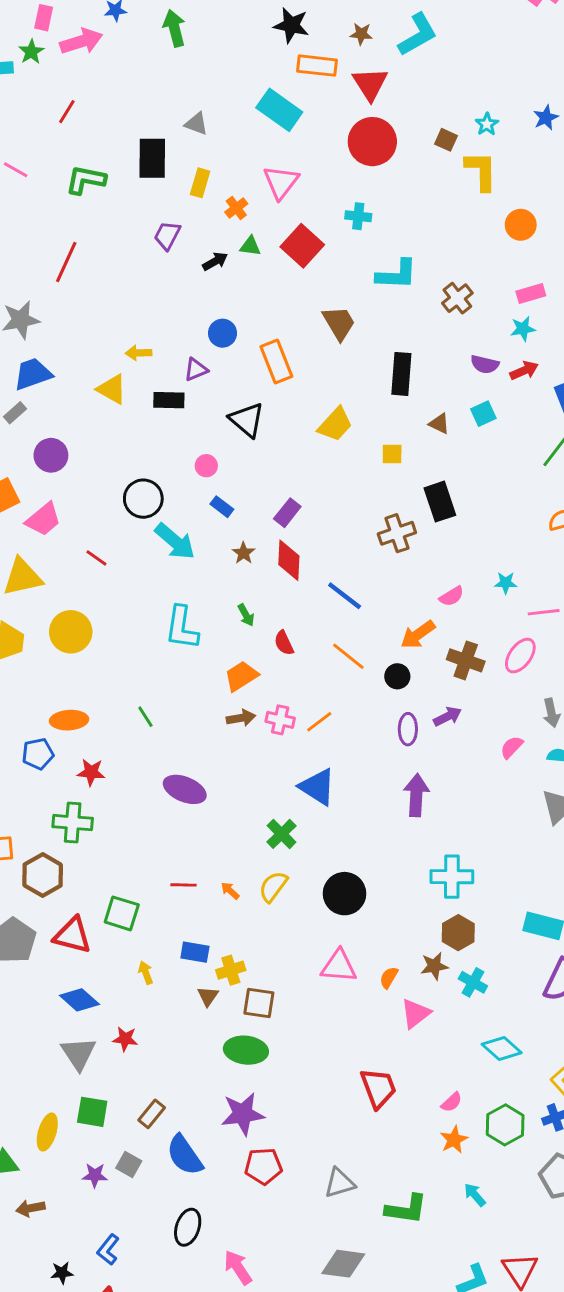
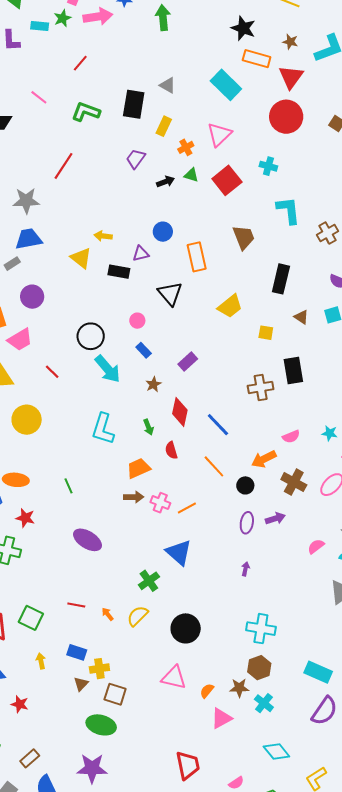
cyan L-shape: (397, 274) -> (288, 210), turned -108
red diamond: (289, 560) -> (180, 412), moved
purple arrow: (416, 795) -> (245, 569), size x0.5

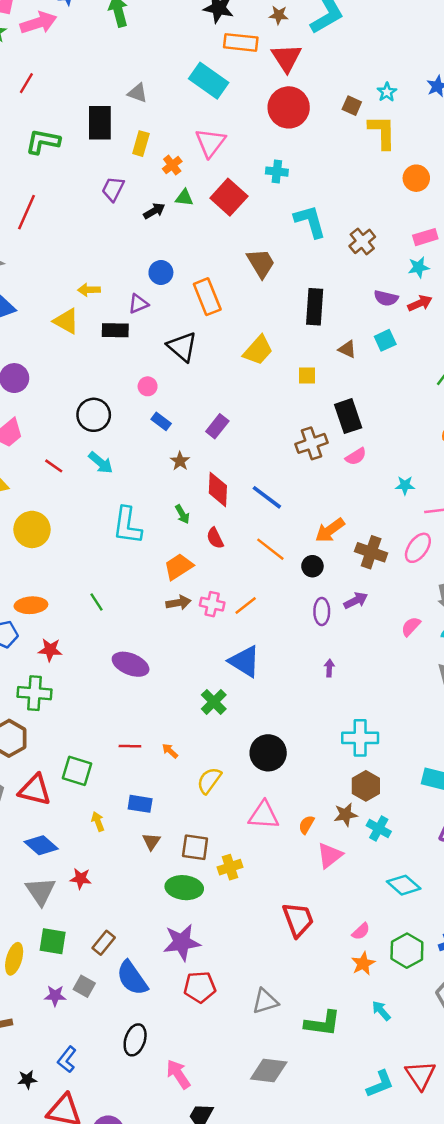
cyan arrow: (108, 369) -> (101, 463), moved, size x0.7
pink semicircle: (291, 437) -> (356, 457), moved
yellow semicircle: (138, 616) -> (209, 780), moved
yellow cross: (99, 669) -> (230, 867), moved

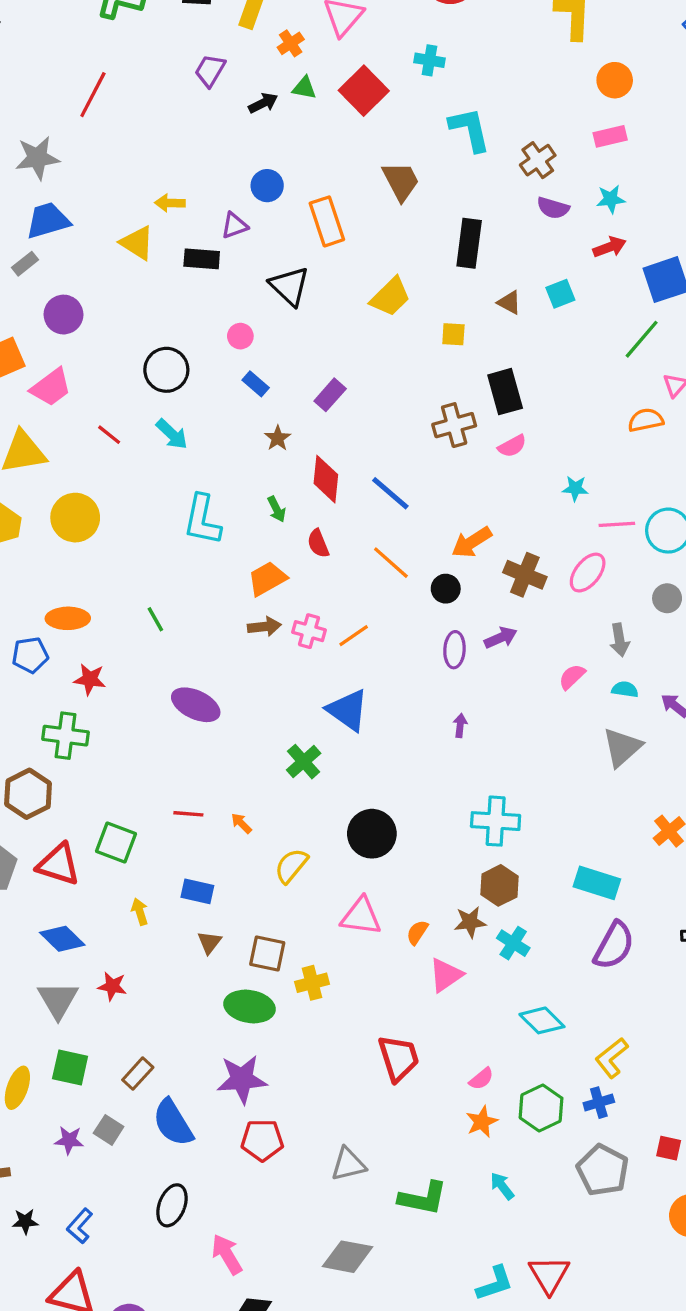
pink rectangle: (425, 237) -> (610, 136), moved
purple semicircle: (386, 298) -> (553, 208), moved
black star: (27, 1079) -> (25, 1221), moved

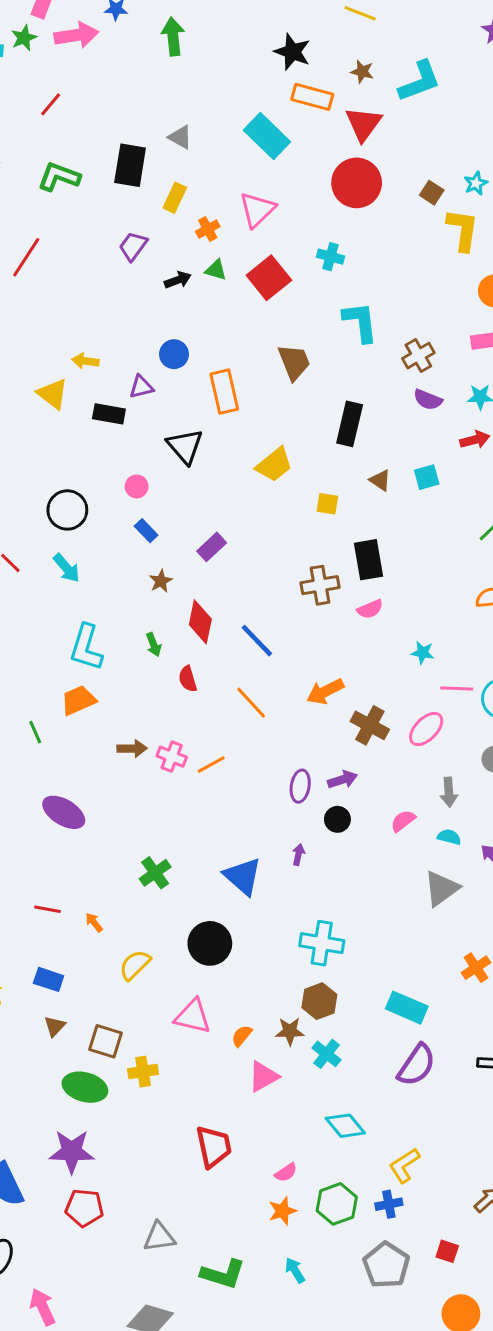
orange trapezoid: (267, 579) -> (78, 700), moved
black circle: (446, 589) -> (337, 819), moved
blue triangle: (348, 710) -> (243, 876), moved

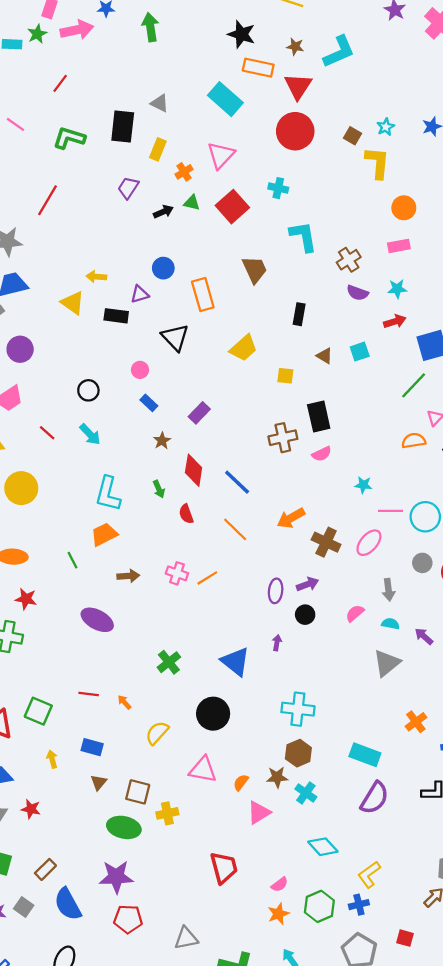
black rectangle: (350, 424) -> (299, 314), size x0.7
black circle: (67, 510) -> (88, 390), size x0.7
brown arrow: (132, 748) -> (128, 576), moved

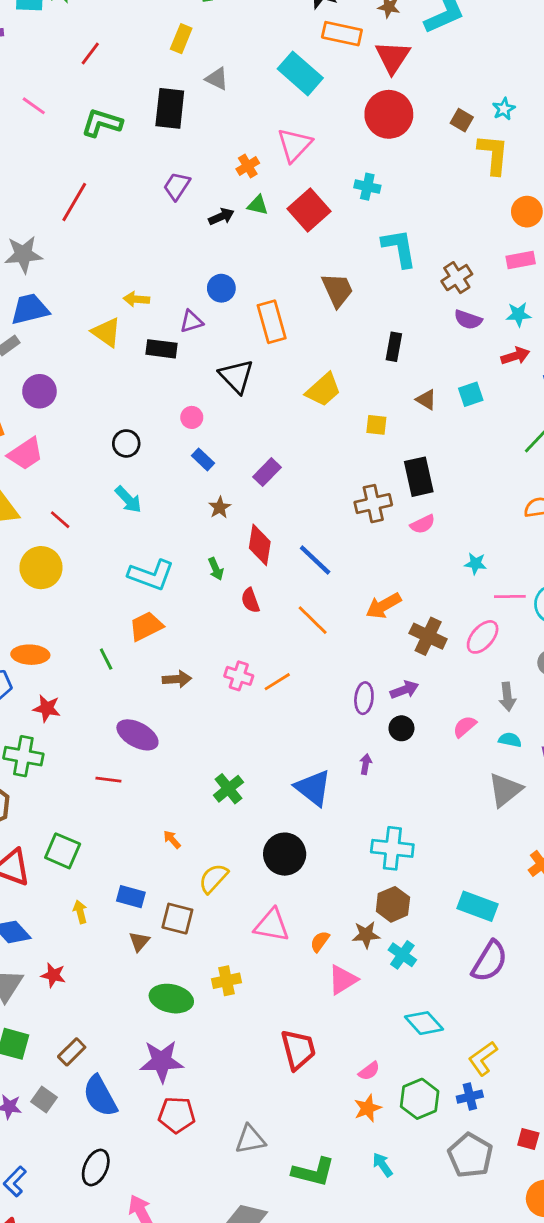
yellow rectangle: (158, 149) -> (181, 39), moved
red line: (47, 433) -> (60, 520), moved
cyan L-shape: (108, 494) -> (151, 575), turned -84
red line: (89, 694) -> (108, 780), moved
brown square: (138, 792) -> (177, 919), moved

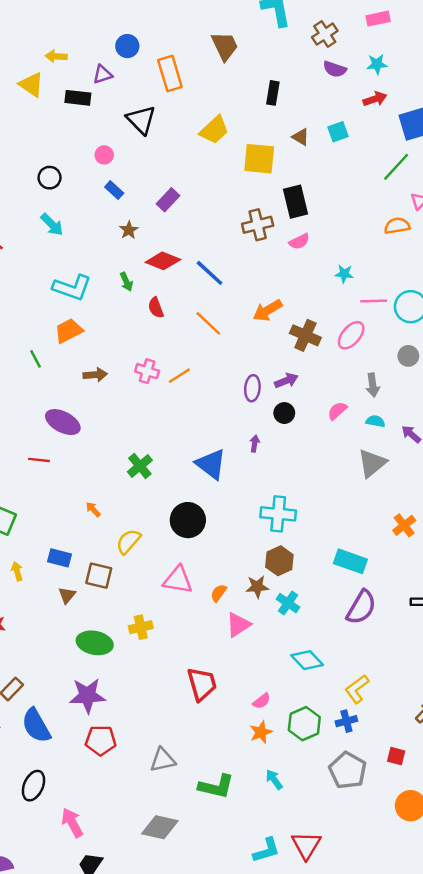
yellow square: (376, 425) -> (259, 159), size x1.8
red diamond: (260, 545) -> (163, 261), turned -76

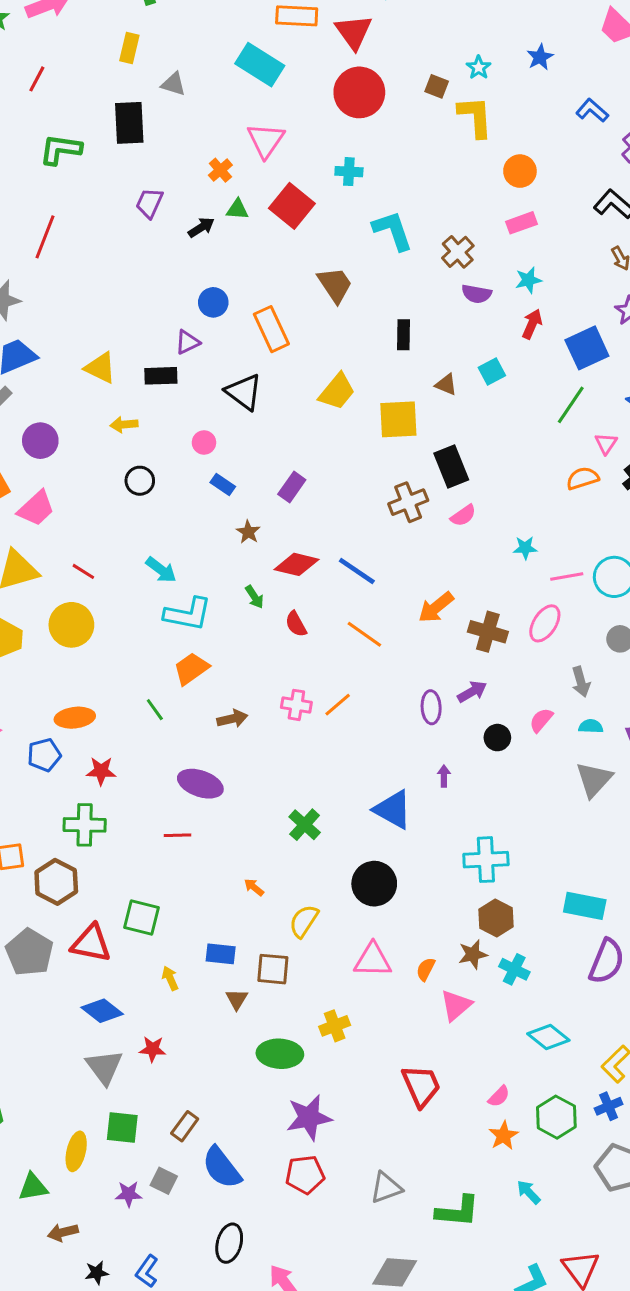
yellow arrow: (56, 56) -> (124, 425), moved
red arrow: (375, 99) -> (532, 324), turned -40
cyan arrow: (52, 225) -> (161, 570), moved
black circle: (284, 413) -> (497, 738), moved
purple star: (87, 696) -> (309, 1118), moved

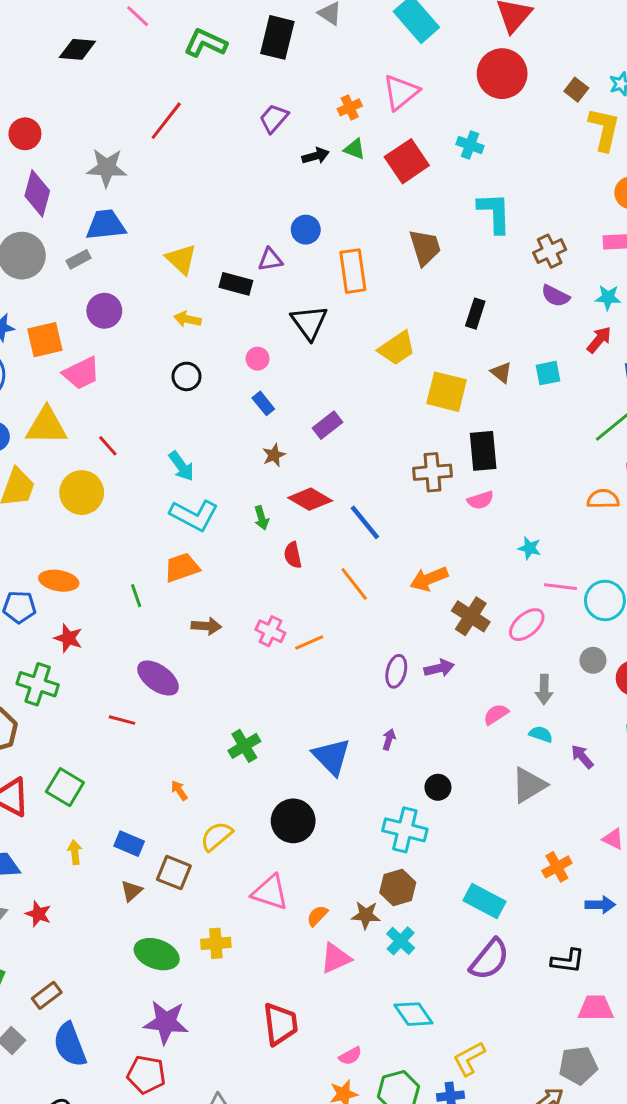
black circle: (497, 738) -> (438, 787), moved

